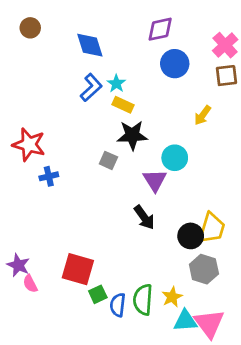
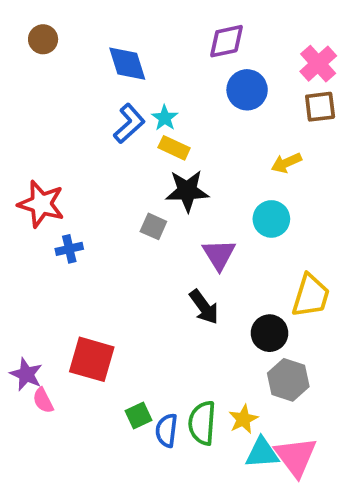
yellow arrow: (203, 115) -> (286, 163), turned 30
cyan circle: (175, 158) -> (271, 219), moved
yellow trapezoid: (212, 228) -> (311, 296), moved
red square: (78, 269) -> (92, 359), moved

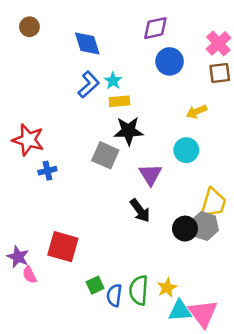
yellow rectangle: (174, 148) -> (119, 101), turned -30
gray square: (153, 226) -> (105, 155), size x1.5
gray hexagon: (288, 380) -> (204, 226), moved

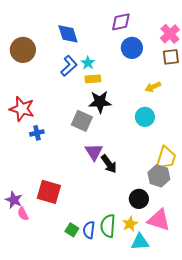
brown circle: (29, 27) -> (23, 50), moved, size x1.6
purple triangle: (150, 175) -> (94, 152), moved
black circle: (185, 229) -> (139, 199), moved
green square: (95, 285) -> (72, 230), moved, turned -32
pink triangle: (203, 313) -> (159, 220), moved, turned -35

